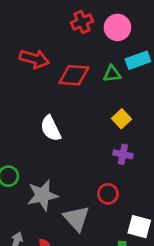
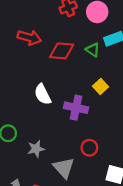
green triangle: (112, 74) -> (93, 50), turned 40
purple cross: (123, 154) -> (76, 108), moved, size x1.5
gray star: (42, 195) -> (36, 149), size x0.7

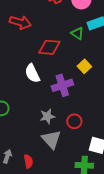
red diamond: (62, 51) -> (49, 47), moved
purple cross: (76, 108) -> (62, 85), turned -30
gray star: (36, 149) -> (47, 116), moved

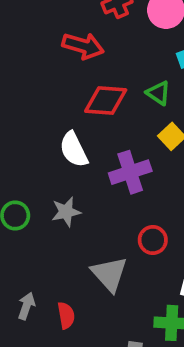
red arrow: (20, 22) -> (83, 46), moved
green triangle: (77, 33) -> (158, 93), moved
gray star: (47, 116) -> (66, 212), moved

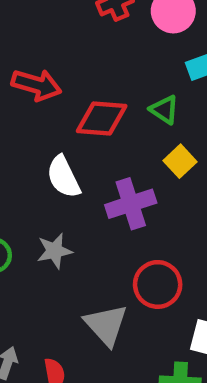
red arrow: (83, 46) -> (37, 85), moved
red circle: (153, 240) -> (158, 284), size x1.4

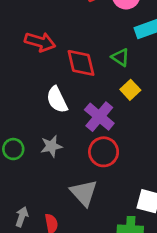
red diamond: (102, 119) -> (81, 63), turned 72
purple cross: (131, 204) -> (99, 117), turned -32
red circle: (158, 284) -> (104, 152), moved

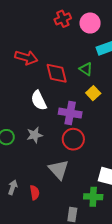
purple cross: (99, 117) -> (70, 113), turned -30

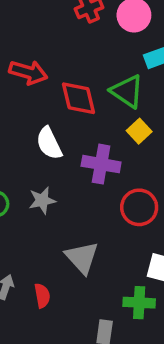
green triangle: (86, 69) -> (127, 91), size x1.5
red circle: (73, 139) -> (139, 207), moved

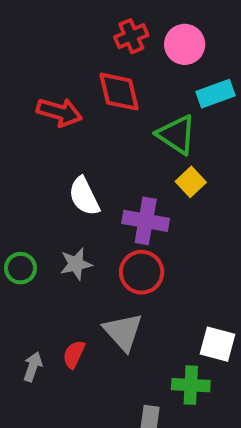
red diamond: (79, 98) -> (119, 92), moved
red circle: (139, 207) -> (142, 272), moved
red semicircle: (42, 296) -> (74, 354), moved, turned -145

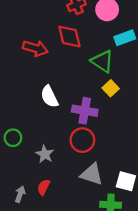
gray star: (76, 264) -> (45, 154), moved, turned -30
gray triangle: (123, 332) -> (92, 174), moved, turned -30

